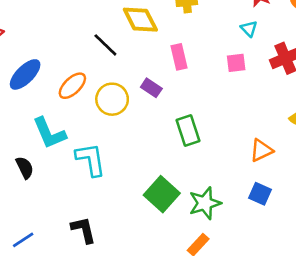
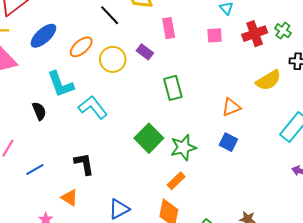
cyan L-shape: (91, 160) -> (93, 107), turned -32

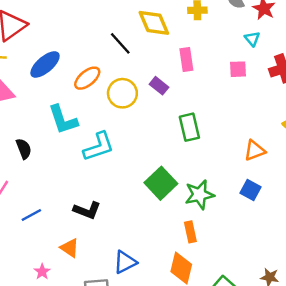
cyan L-shape: (93, 107) -> (99, 147), turned 108
black semicircle: (39, 111) -> (24, 149), moved
black L-shape: (84, 164) -> (87, 210), turned 120
orange rectangle: (176, 181) -> (190, 232), turned -60

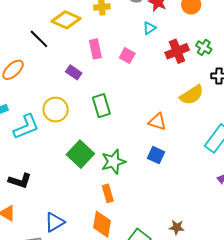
yellow diamond: (154, 23) -> (66, 20), turned -40
cyan triangle: (252, 39) -> (149, 28), turned 40
pink square: (238, 69) -> (127, 56), moved, turned 35
yellow circle: (122, 93) -> (56, 110), moved
orange triangle: (255, 151) -> (157, 122), turned 42

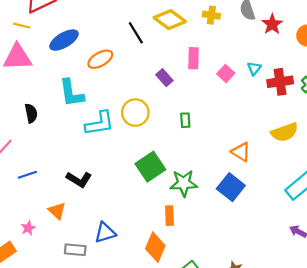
cyan triangle: (149, 28) -> (254, 68), moved, turned -32
green rectangle: (101, 106) -> (185, 120), size x0.6
blue square: (156, 155) -> (231, 187), size x1.4

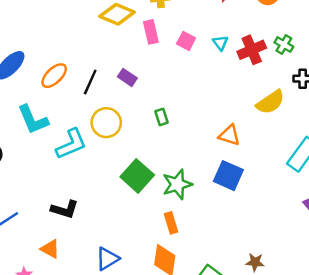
black line: (136, 33) -> (90, 82), moved, turned 70
pink rectangle: (193, 58) -> (151, 32), moved
pink square: (226, 74) -> (186, 41), moved

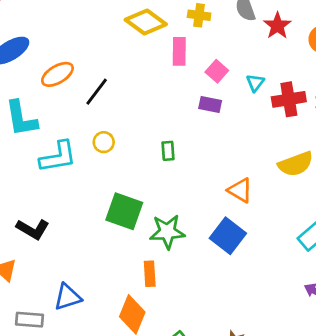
purple rectangle: (127, 77) -> (210, 105), moved, turned -36
yellow circle: (106, 123) -> (104, 142), size x0.6
green square: (137, 176) -> (124, 211), turned -36

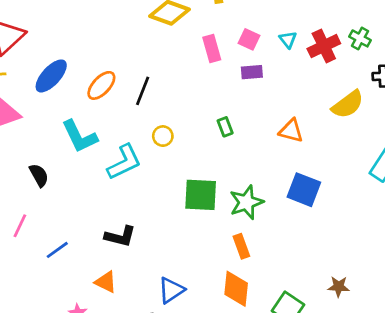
pink rectangle: (179, 51) -> (212, 49), moved
orange triangle: (240, 190) -> (291, 131), moved

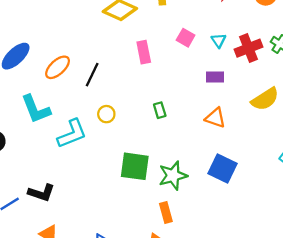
pink rectangle: (212, 49) -> (144, 52), moved
purple rectangle: (252, 72) -> (215, 77), moved
black L-shape: (120, 236) -> (41, 193), moved

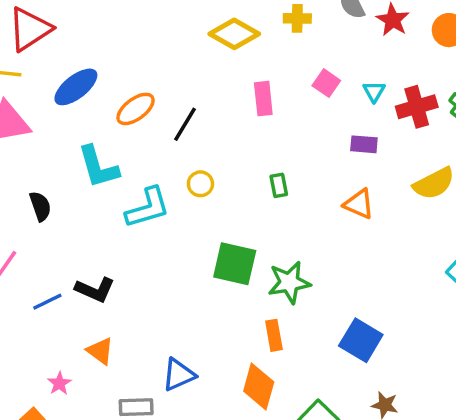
blue square: (222, 169) -> (361, 340), moved

